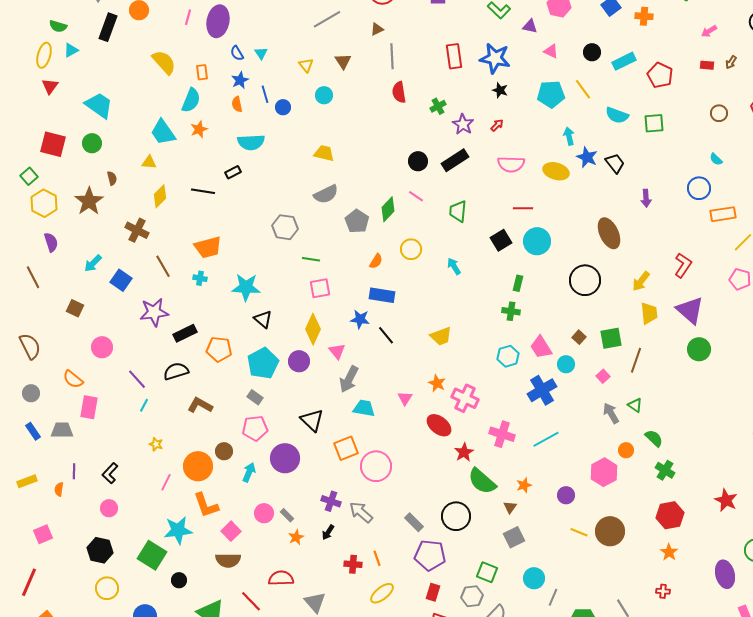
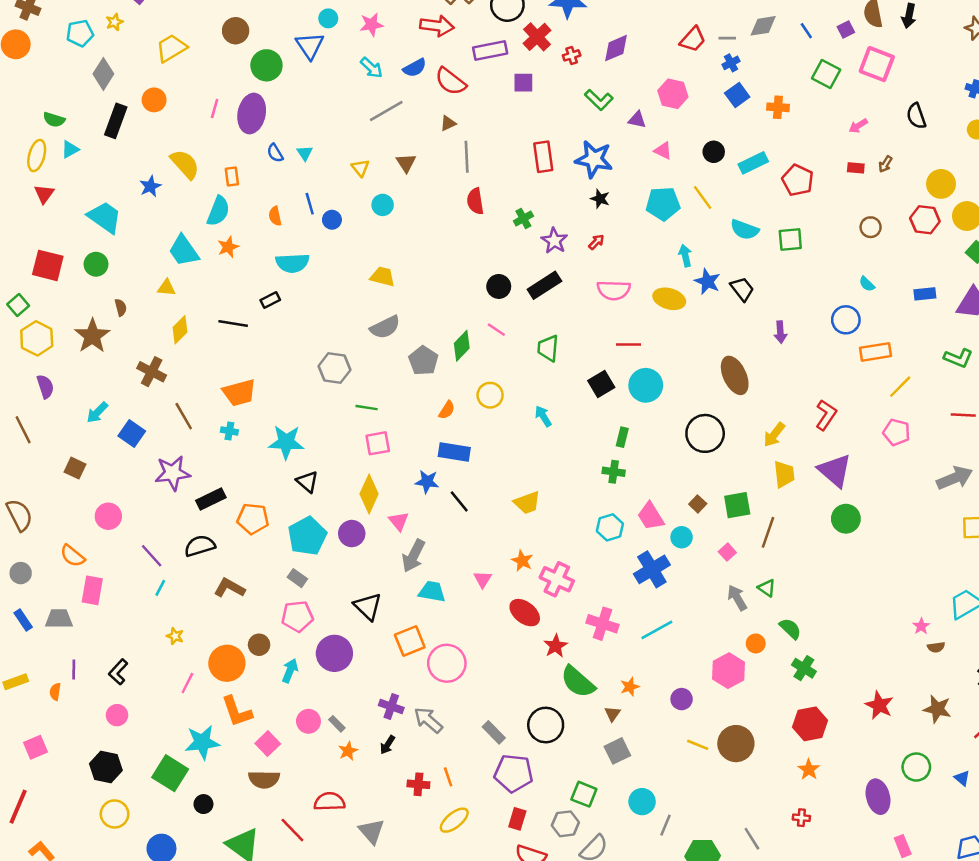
blue star: (240, 80) -> (150, 186), moved

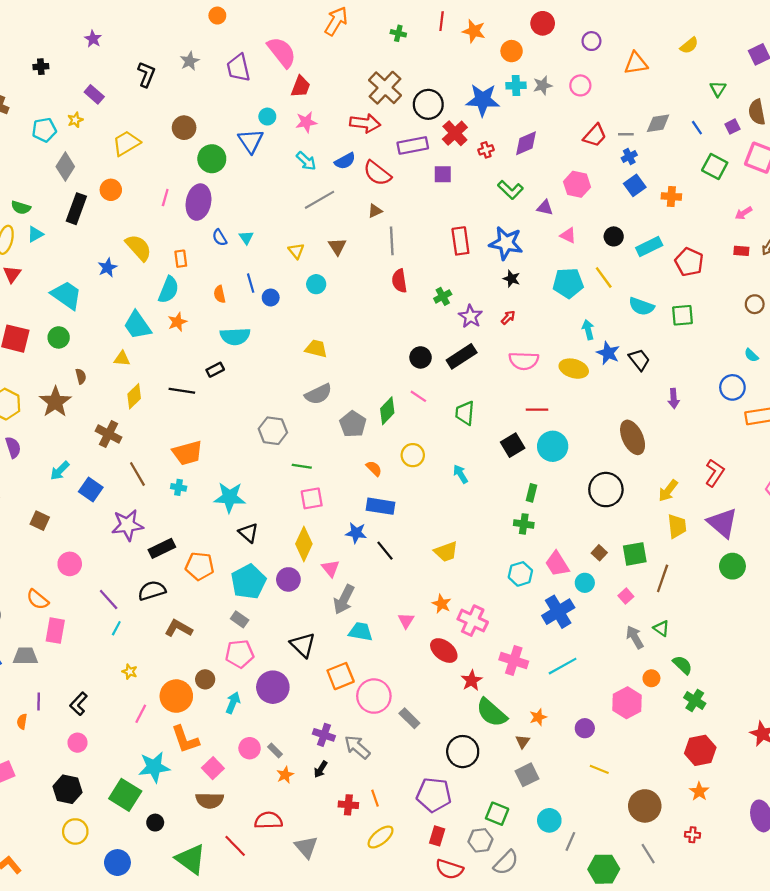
orange semicircle: (447, 410) -> (374, 468), turned -77
gray rectangle: (494, 732) -> (409, 718), moved
brown circle: (736, 744) -> (645, 806), moved

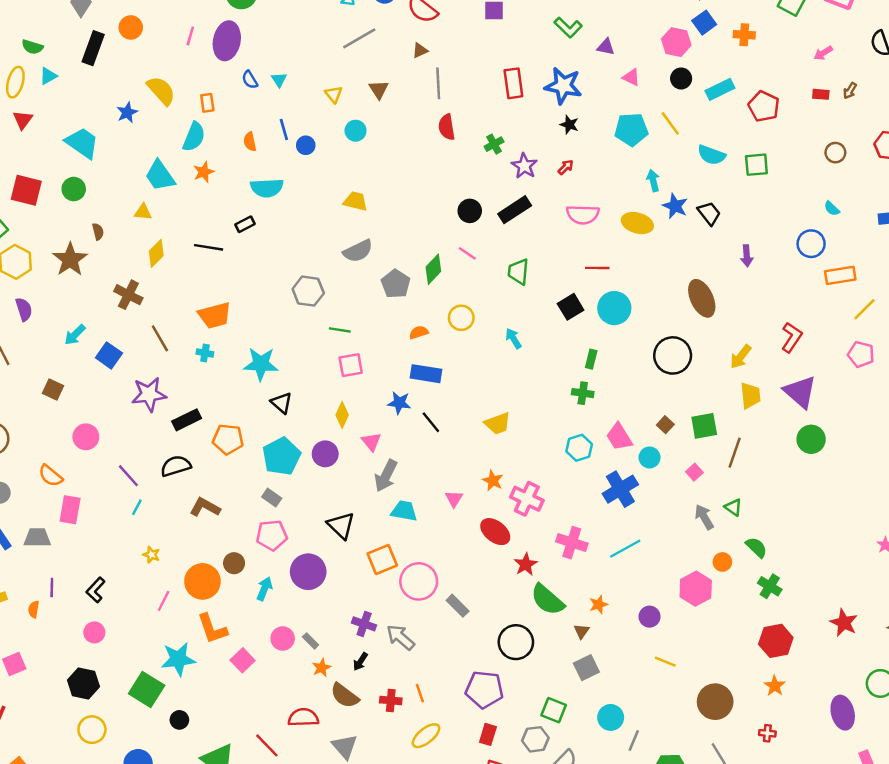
pink hexagon: (577, 184) -> (676, 42), moved
orange semicircle: (374, 468) -> (419, 332), turned -63
yellow diamond: (304, 544) -> (342, 415), size x0.7
brown semicircle: (210, 800) -> (345, 696), moved, turned 36

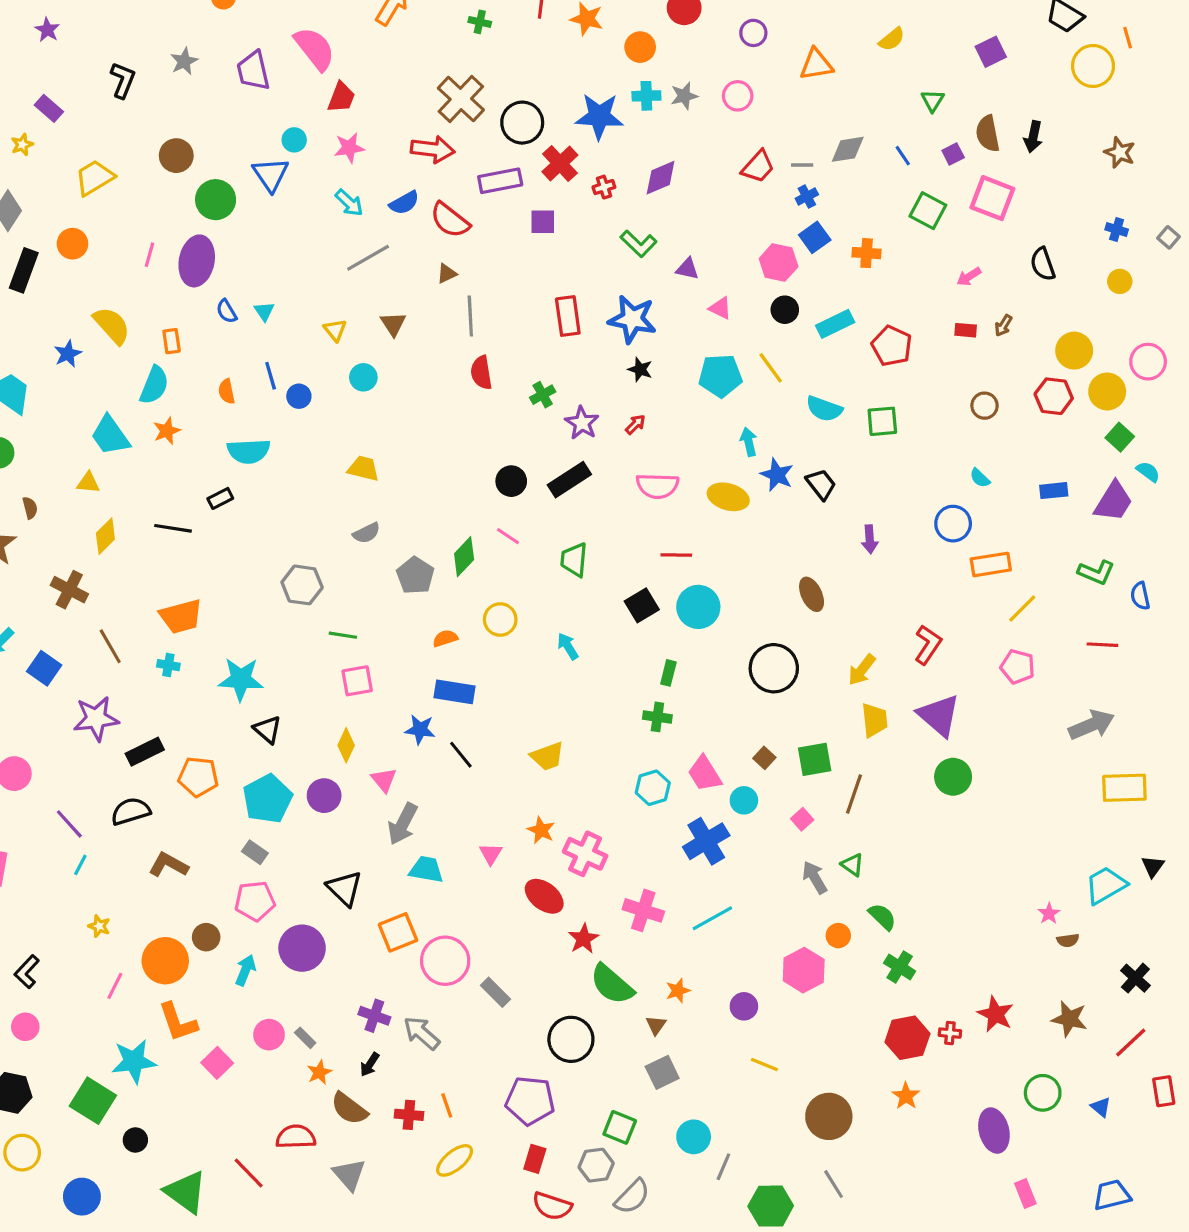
gray semicircle: (358, 251) -> (367, 533), size x0.7
brown ellipse: (702, 298) -> (812, 594), size x0.7
red cross: (767, 733) -> (950, 1033), moved

